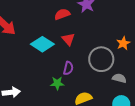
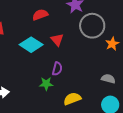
red semicircle: (62, 14) -> (40, 15), moved
gray circle: (101, 59) -> (92, 26), moved

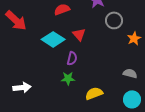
gray circle: (92, 26) -> (114, 20), size x0.7
purple semicircle: (57, 69) -> (72, 58), moved

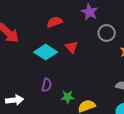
purple semicircle: (72, 58) -> (47, 85), moved
green star: (68, 78) -> (68, 97), moved

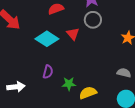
gray circle: (107, 33) -> (93, 20), moved

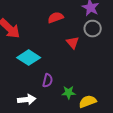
cyan diamond: (47, 39) -> (29, 58), moved
white arrow: (16, 87) -> (27, 100), moved

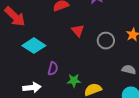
gray circle: (93, 28) -> (106, 41), moved

